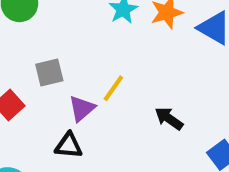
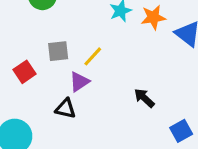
yellow line: (113, 88) -> (93, 56), moved

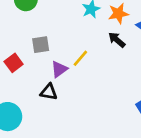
yellow line: (93, 56) -> (80, 58), moved
black arrow: (144, 98) -> (117, 40), moved

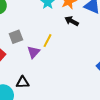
black triangle: (49, 92) -> (23, 82), moved

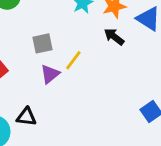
gray square: (16, 37) -> (42, 43), moved

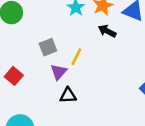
black triangle: (26, 117) -> (68, 95), moved

